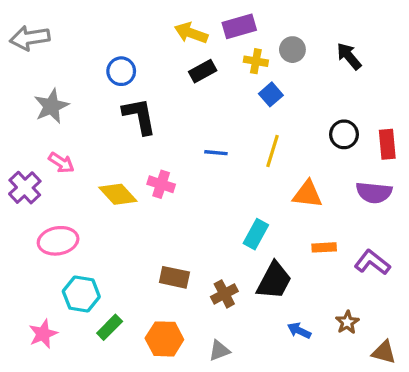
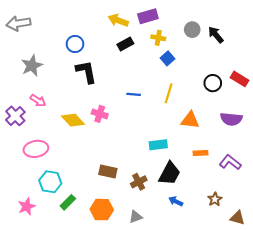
gray circle: (292, 50) -> (192, 30), moved
red rectangle: (387, 144) -> (239, 79), moved, turned -54
cyan rectangle: (256, 234) -> (158, 145), turned 54
blue arrow: (299, 331) -> (176, 201), moved

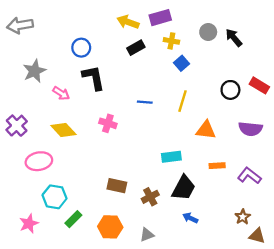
pink arrow: (38, 101) -> (61, 93), moved
yellow diamond: (73, 120) -> (63, 130), moved
brown star: (215, 199) -> (243, 217), moved

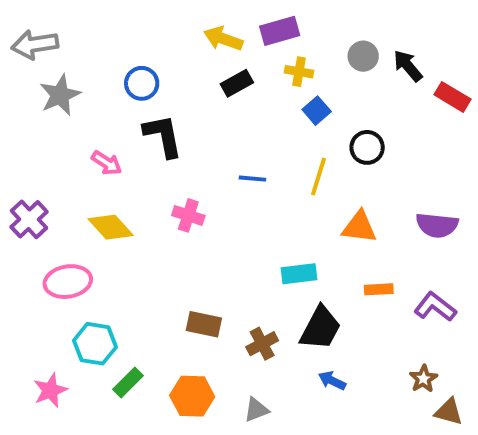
gray star: (34, 71) -> (60, 95), moved
red rectangle: (259, 85) -> (453, 97), moved
black circle: (230, 90) -> (367, 147), moved

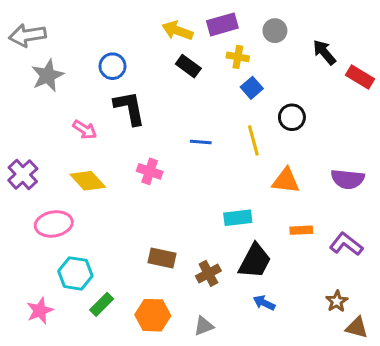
gray circle: (363, 56) -> (275, 31), moved
black rectangle: (237, 83) -> (188, 66), turned 65
yellow line: (318, 177) -> (253, 140), turned -32

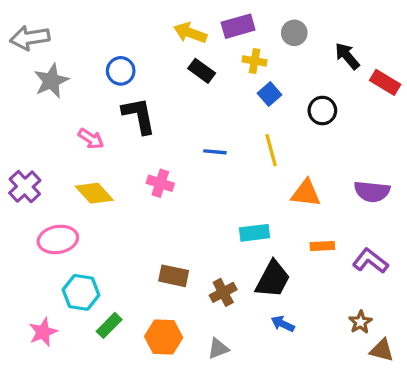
black circle: (292, 117) -> (322, 111), moved

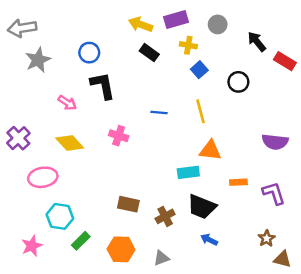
orange triangle: (306, 193) -> (210, 150), moved
purple L-shape: (370, 261) -> (274, 193), turned 35
black trapezoid: (273, 279) -> (202, 207), turned 84

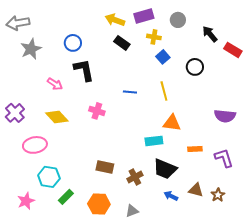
brown triangle: (282, 259) -> (196, 190), moved

